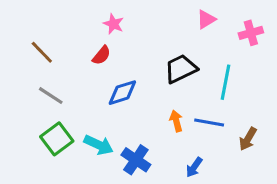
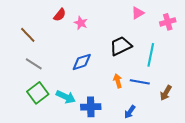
pink star: (113, 24) -> (81, 23), moved
red semicircle: (102, 55) -> (60, 15), moved
blue cross: (136, 160) -> (91, 107), turned -36

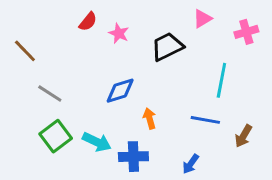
brown line: (28, 35) -> (25, 51), moved
black trapezoid: (121, 46) -> (167, 47), moved
orange arrow: (118, 81) -> (150, 118), moved

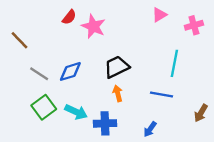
pink star: (119, 33) -> (93, 26), size x1.5
black trapezoid: (167, 47) -> (117, 67), moved
blue diamond: (120, 91) -> (70, 71), moved
brown arrow: (243, 136) -> (201, 113), moved

